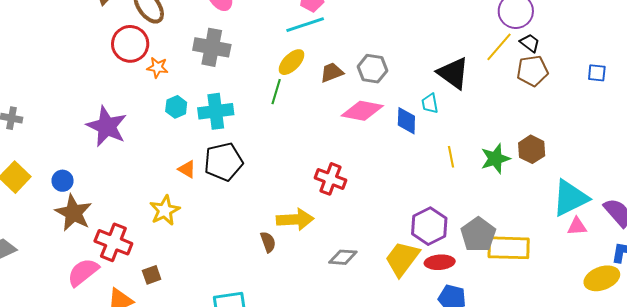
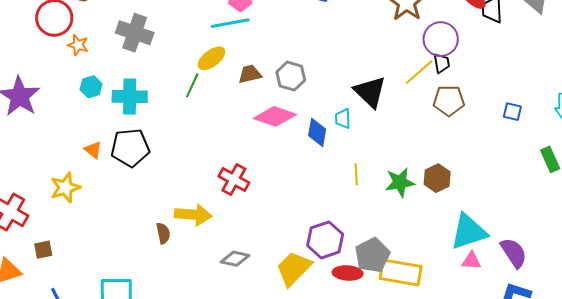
black trapezoid: (530, 43) -> (442, 63), moved, turned 35
red ellipse: (440, 262) -> (348, 273), moved

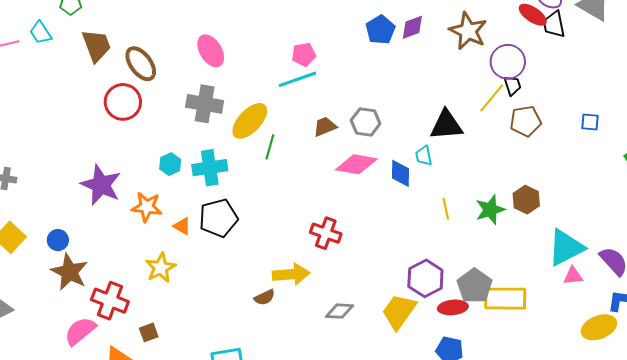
orange star: (78, 45) -> (147, 207), moved, size x1.4
yellow ellipse: (212, 58) -> (250, 121), moved, size x1.4
black triangle: (370, 92) -> (446, 125), turned -39
brown semicircle: (163, 233) -> (265, 297), turned 85

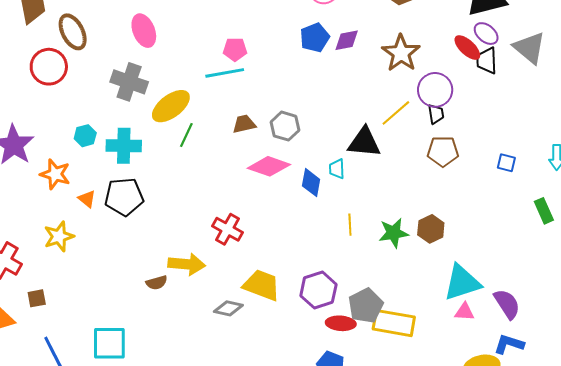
yellow line: (492, 98) -> (396, 113), moved
yellow trapezoid: (399, 311) -> (262, 285), moved, turned 66

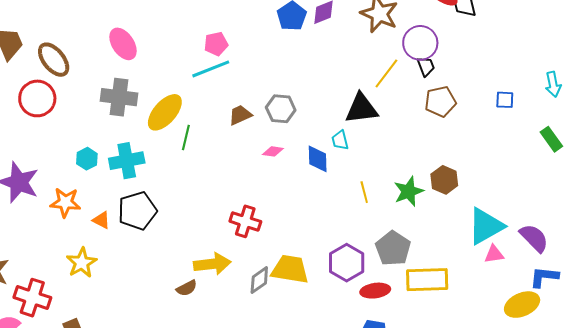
pink diamond: (269, 166) -> (273, 151), size x0.5
gray pentagon: (366, 306) -> (393, 248), moved
gray diamond: (228, 308) -> (259, 280), moved, turned -36

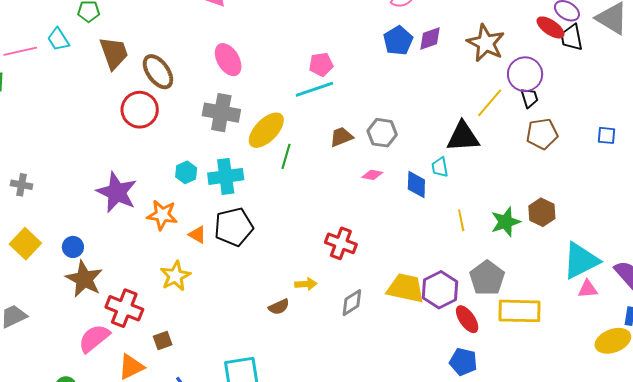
yellow arrow: (212, 264) -> (306, 284), size x0.6
yellow trapezoid: (290, 269) -> (406, 288), moved
red ellipse: (375, 291) -> (467, 319), turned 60

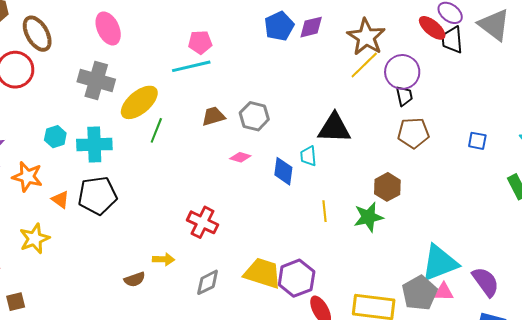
yellow line: (490, 103) -> (364, 65), moved
brown hexagon: (542, 212) -> (387, 187), moved
gray pentagon: (487, 278) -> (420, 293), moved

